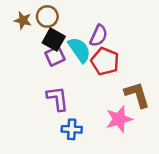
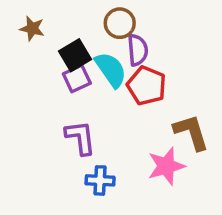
brown circle: (47, 16) -> (120, 23), moved
purple semicircle: (99, 36) -> (138, 50), turned -30
black square: (54, 40) -> (75, 55), turned 30

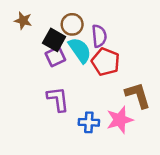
brown circle: (120, 23) -> (72, 24), moved
black square: (75, 55) -> (54, 40), turned -30
blue cross: (100, 180) -> (89, 122), moved

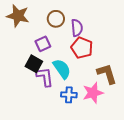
brown star: (23, 21) -> (18, 16), size x1.6
black square: (54, 40) -> (34, 64), moved
cyan semicircle: (80, 50) -> (62, 69), moved

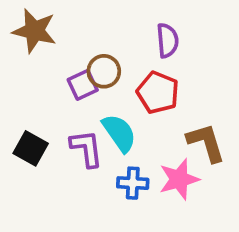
brown circle: (56, 19) -> (104, 71), moved
purple semicircle: (77, 28) -> (167, 40), moved
black square: (34, 64) -> (31, 148), moved

